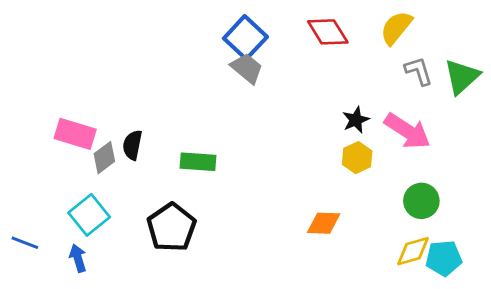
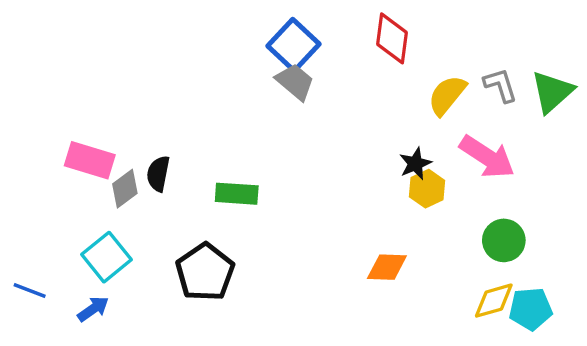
yellow semicircle: (396, 28) -> (447, 95), moved
red diamond: (328, 32) -> (392, 38), turned 39
black star: (356, 120) -> (415, 164), moved
blue arrow: (78, 258) -> (93, 309), turned 72

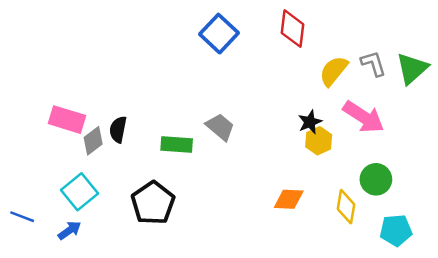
gray trapezoid: (295, 82) -> (220, 127), moved
yellow diamond: (494, 301) -> (346, 207), moved, turned -64

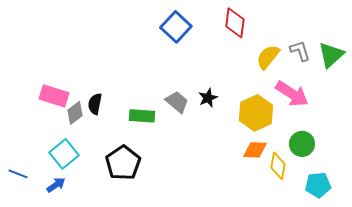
black star: (310, 122) -> (208, 98), moved
yellow hexagon: (319, 141) -> (256, 113), size x1.6
orange diamond: (289, 199) -> (255, 150), moved

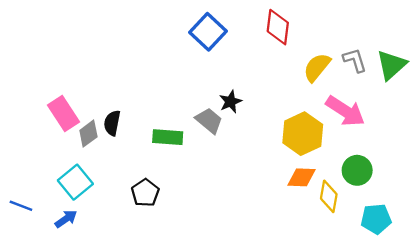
pink rectangle: (54, 96) -> (64, 113), turned 40
black star: (208, 98) -> (230, 102), moved
black pentagon: (123, 163) -> (145, 193), size x0.7

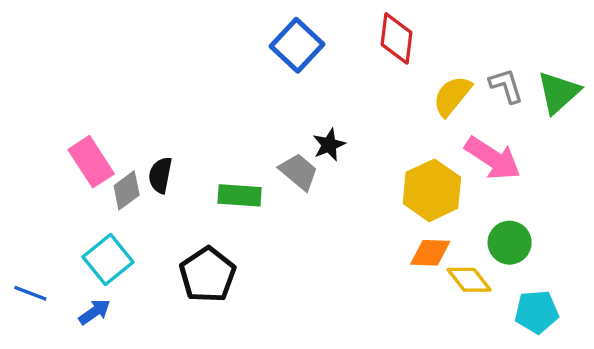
black pentagon: (145, 193) -> (208, 275), size x1.4
yellow diamond: (329, 196) -> (469, 280), turned -48

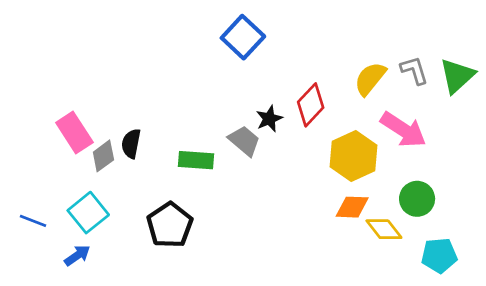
red diamond: (397, 38) -> (311, 105), moved, turned 36
blue line: (30, 293) -> (33, 221), moved

